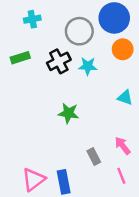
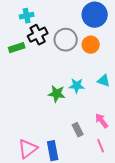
gray circle: (79, 31) -> (66, 40), moved
orange circle: (123, 49) -> (91, 45), moved
black cross: (59, 61) -> (38, 35), moved
cyan star: (88, 66) -> (77, 86), moved

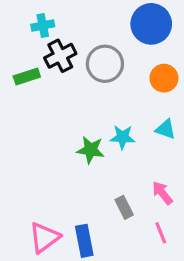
orange circle: (91, 45) -> (164, 78), moved

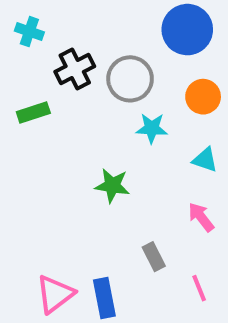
cyan cross: (43, 25) -> (29, 32), moved, turned 30
green rectangle: (27, 77) -> (33, 112), moved
cyan star: (122, 137) -> (152, 128), moved
pink arrow: (162, 193) -> (201, 217), moved

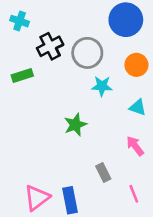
green star: (112, 185) -> (75, 125), turned -30

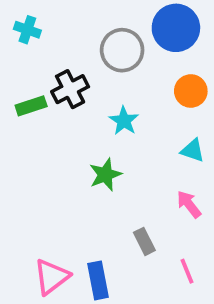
black cross: (50, 46) -> (70, 89), moved
gray circle: (87, 53) -> (122, 50), moved
cyan star: (102, 86) -> (124, 121), moved, turned 30

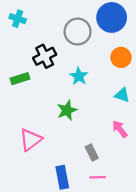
green rectangle: (31, 106) -> (20, 79), moved
pink line: (187, 271) -> (98, 177), moved, turned -70
pink triangle: (52, 277) -> (31, 140), moved

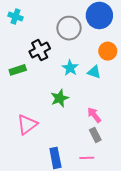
cyan triangle: (122, 95) -> (94, 72), moved
pink arrow: (120, 129) -> (94, 115), moved
gray rectangle: (92, 153) -> (95, 135), moved

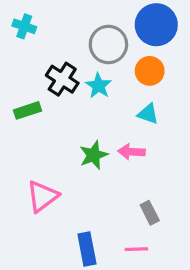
black cross: (40, 50) -> (62, 79), turned -30
orange circle: (108, 51) -> (150, 71), moved
cyan star: (70, 68) -> (98, 86), moved
pink arrow: (94, 115) -> (131, 152), moved, turned -49

